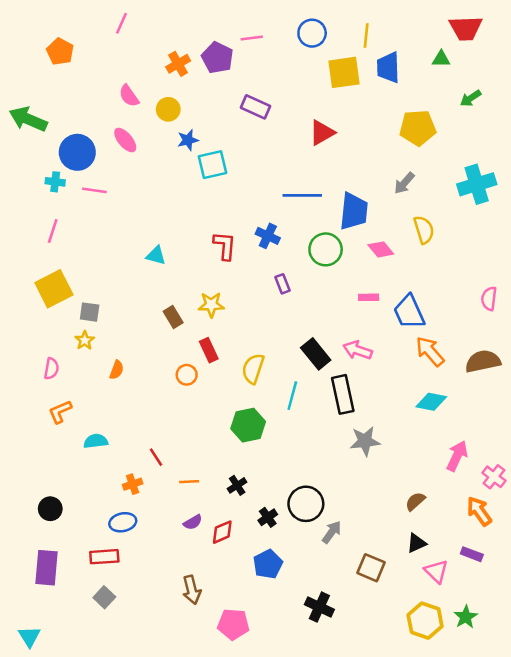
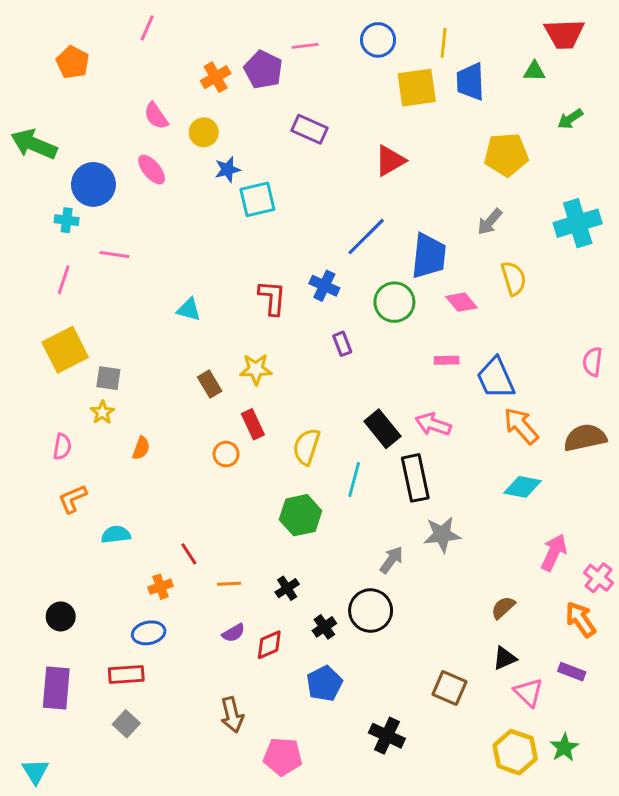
pink line: (94, 190) -> (114, 254), moved
blue line: (302, 195) -> (366, 237), turned -45
gray arrow: (332, 532) -> (391, 560), moved

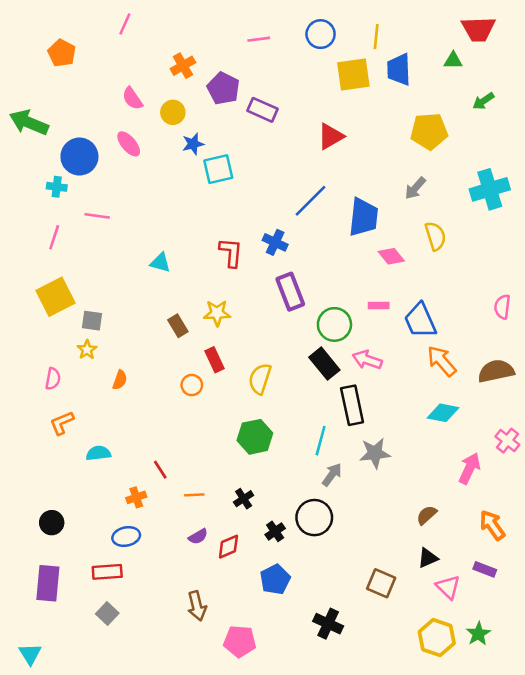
purple pentagon: (263, 70) -> (223, 88), moved
green circle: (394, 302) -> (334, 324), moved
purple rectangle: (342, 344) -> (290, 292), size x1.8
cyan line: (354, 479) -> (321, 441), moved
pink cross: (599, 578) -> (507, 441), moved

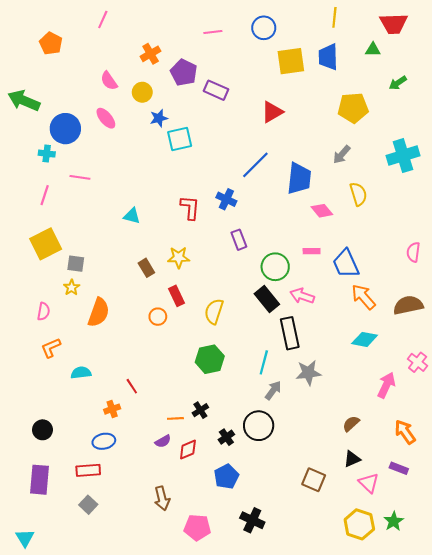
yellow line: (376, 37) -> (334, 17), moved
purple rectangle: (290, 292) -> (239, 240), size x0.7
orange semicircle: (120, 380) -> (99, 312), size x1.8
orange line: (194, 495) -> (175, 418), moved
black cross: (328, 624) -> (252, 520), moved

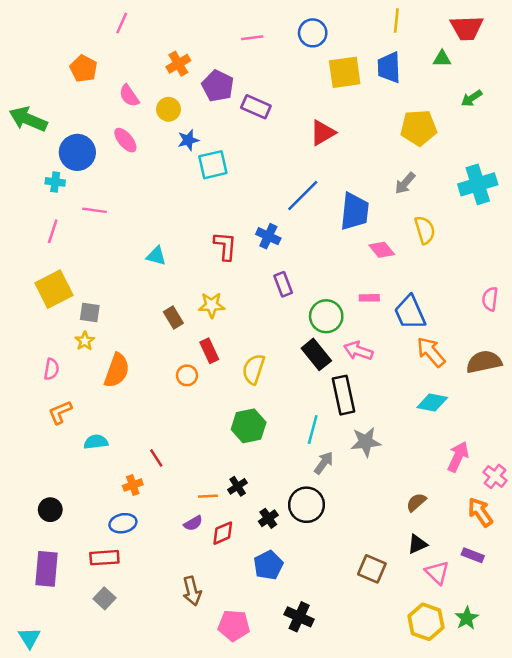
orange pentagon: (51, 43) -> (84, 69), moved
pink cross: (418, 362) -> (495, 476), moved

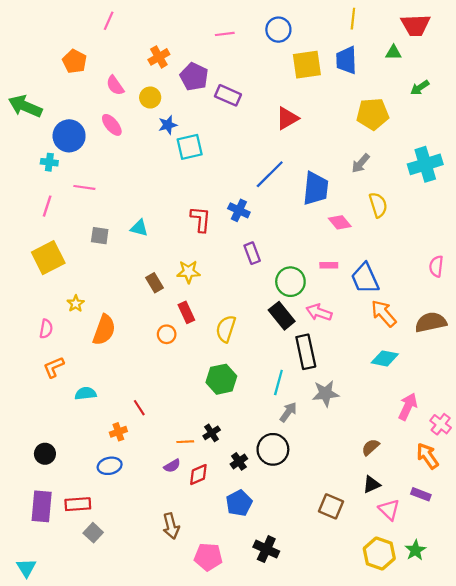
gray square: (90, 313) -> (100, 236), moved
red rectangle: (104, 558) -> (78, 504), moved

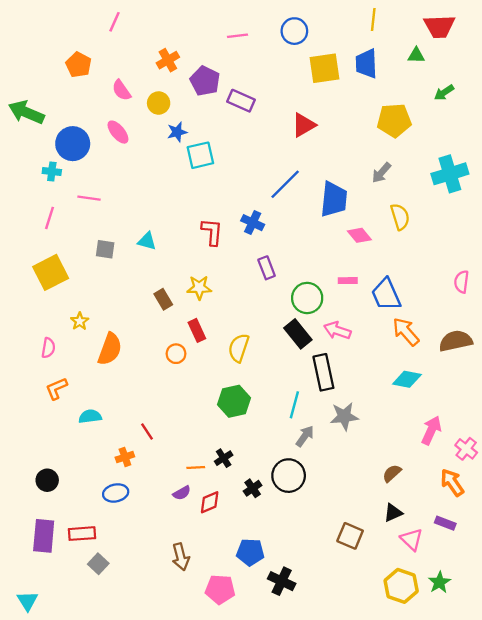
blue pentagon: (239, 503) -> (250, 552), moved, turned 30

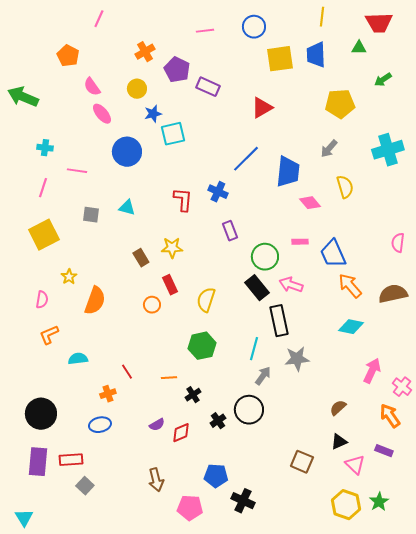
pink semicircle: (121, 90) -> (92, 87), moved
blue circle: (73, 144) -> (127, 152), moved
orange line: (196, 467) -> (169, 378), moved
black circle: (47, 480) -> (41, 414), size x1.6

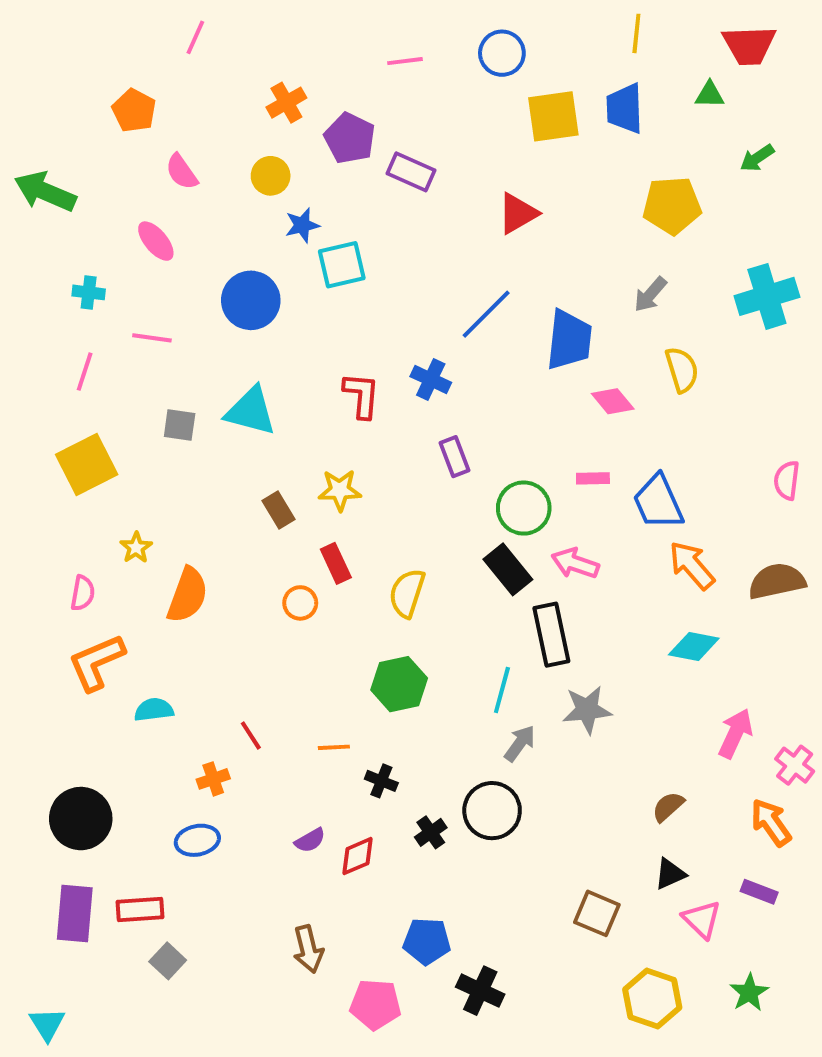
pink ellipse: (102, 114) -> (156, 241), moved
cyan triangle: (127, 208) -> (251, 411), size x1.6
orange L-shape: (49, 335) -> (97, 662), size x1.5
black cross: (193, 395) -> (381, 781), turned -35
yellow hexagon: (346, 505) -> (652, 999), moved

